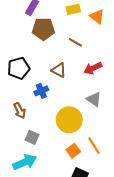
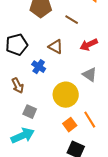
blue cross: (41, 91) -> (39, 67), turned -32

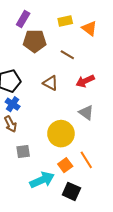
blue cross: (39, 67) -> (13, 104), moved
gray square: (30, 112) -> (23, 151), turned -32
cyan arrow: (23, 136) -> (42, 180), moved

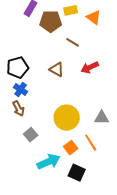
brown pentagon: (35, 41) -> (51, 21), moved
gray triangle: (86, 113) -> (102, 118), moved, turned -35
gray square: (23, 151) -> (31, 135), turned -32

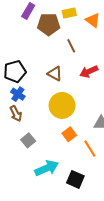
brown line: (73, 42) -> (71, 46), turned 32
yellow circle: (67, 118) -> (62, 105), moved
orange square: (71, 148) -> (69, 134), moved

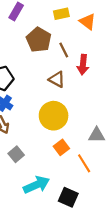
brown pentagon: (49, 24) -> (39, 40), moved, turned 30
red arrow: (89, 72) -> (83, 65), moved, turned -60
brown triangle: (55, 74) -> (57, 79), moved

